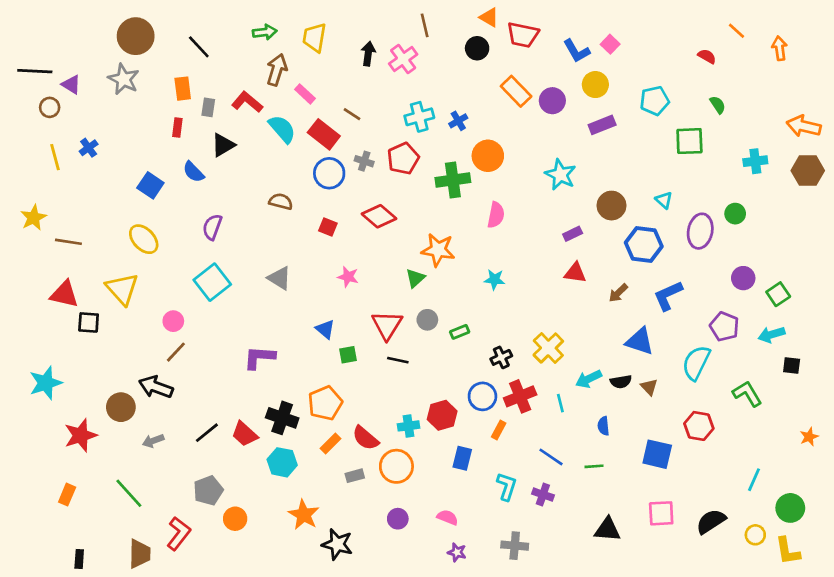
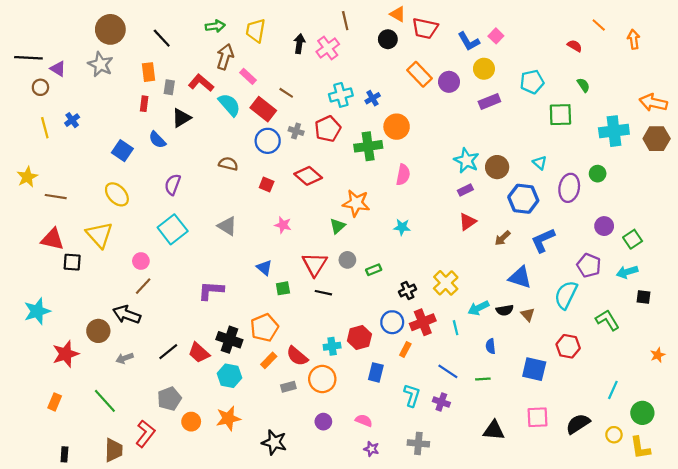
cyan cross: (755, 161) -> (614, 131), size x1.5
cyan star: (560, 175) -> (466, 161), moved
red triangle: (575, 273) -> (468, 222), turned -42
orange star: (304, 515) -> (228, 418), moved, turned 30

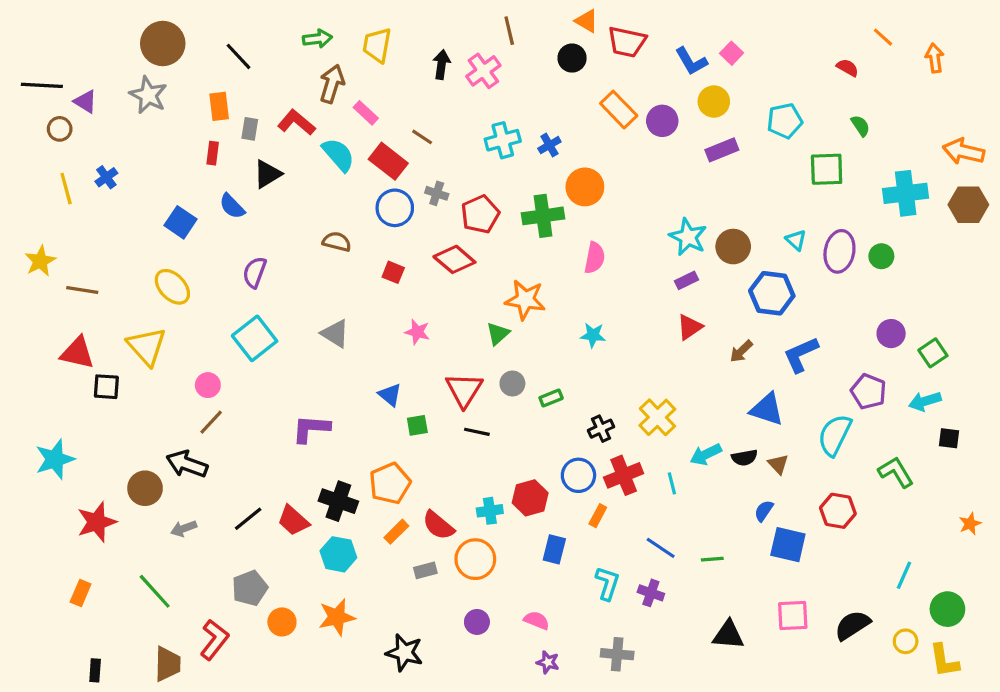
red pentagon: (328, 129) -> (480, 214), moved
purple ellipse: (569, 188) -> (839, 251), moved
blue semicircle: (491, 346) -> (764, 511), moved, turned 40

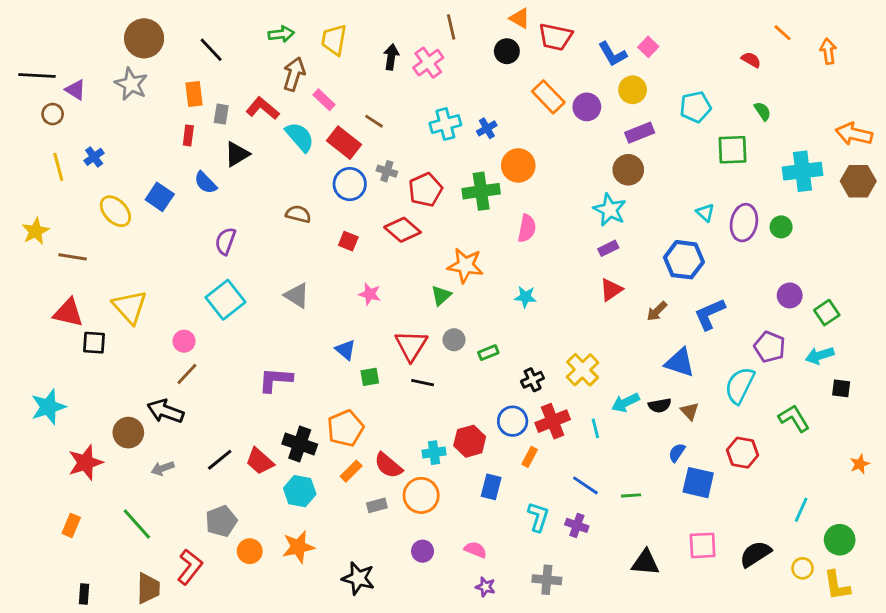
brown circle: (733, 247) -> (628, 170), moved
yellow ellipse: (172, 287) -> (115, 211), moved

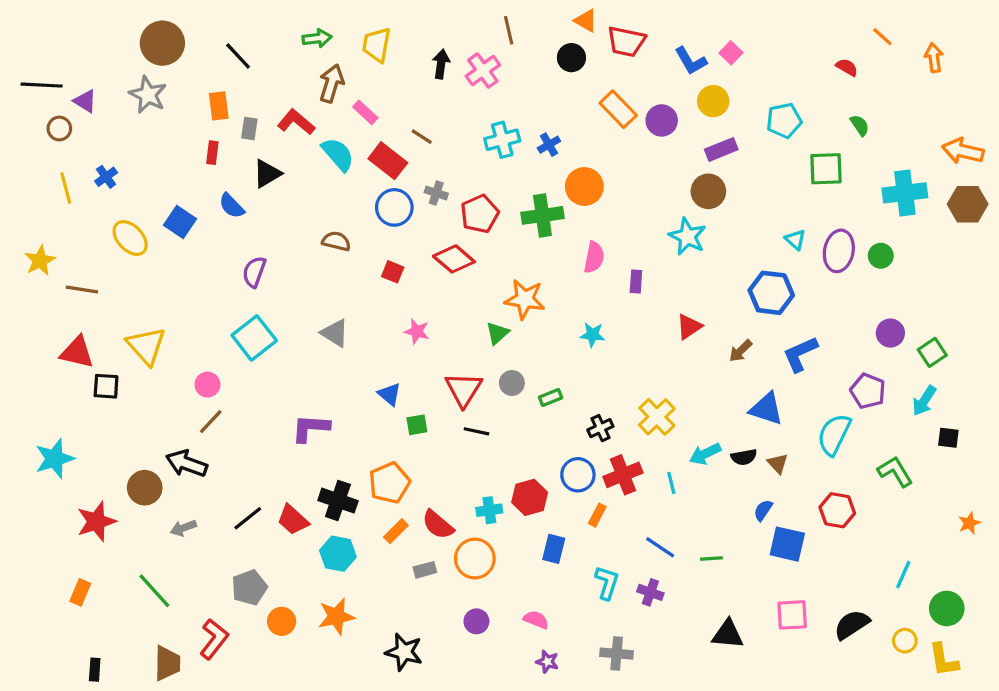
purple rectangle: (608, 248) -> (636, 282), moved, turned -60
cyan arrow: (820, 355) -> (924, 401), turned -40

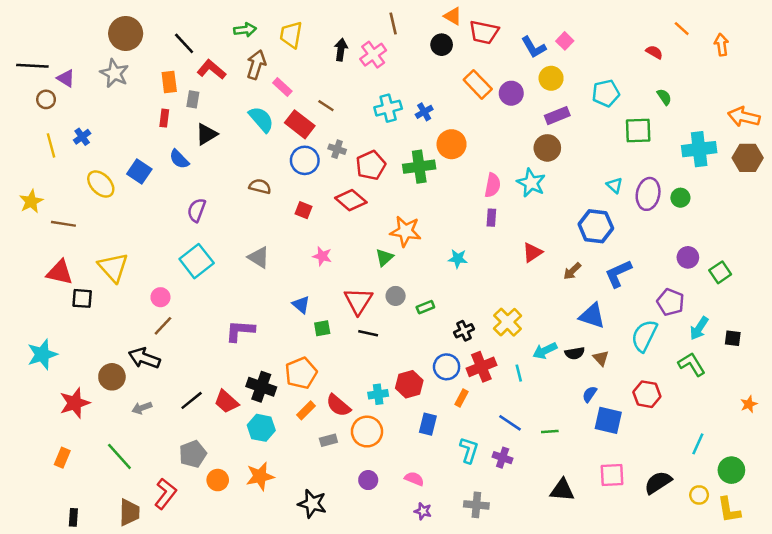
red L-shape: (296, 122) -> (211, 70), moved
pink semicircle: (594, 257) -> (493, 185), moved
cyan arrow: (924, 401) -> (699, 328), moved

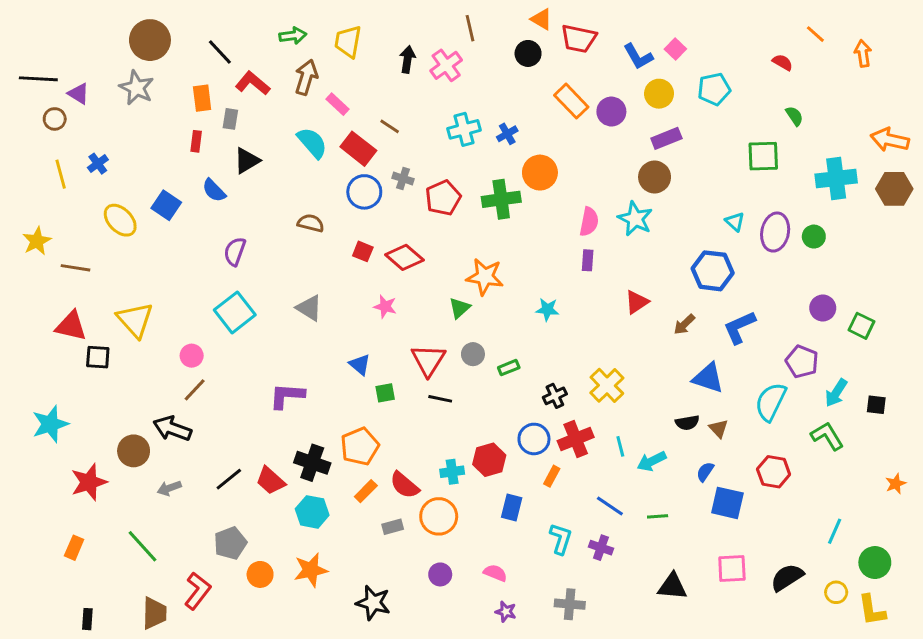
cyan pentagon: (606, 93) -> (714, 89), moved
red diamond: (351, 200) -> (404, 257), moved
green square: (720, 272) -> (861, 326), turned -30
cyan arrow: (545, 351) -> (652, 461), moved

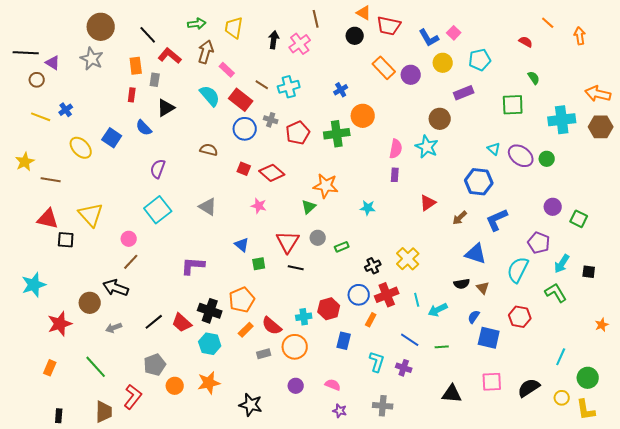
cyan cross: (464, 129) -> (289, 87), moved
purple rectangle: (666, 138) -> (464, 93), moved
yellow line: (61, 174) -> (41, 117), turned -54
purple ellipse: (775, 232) -> (521, 156), turned -65

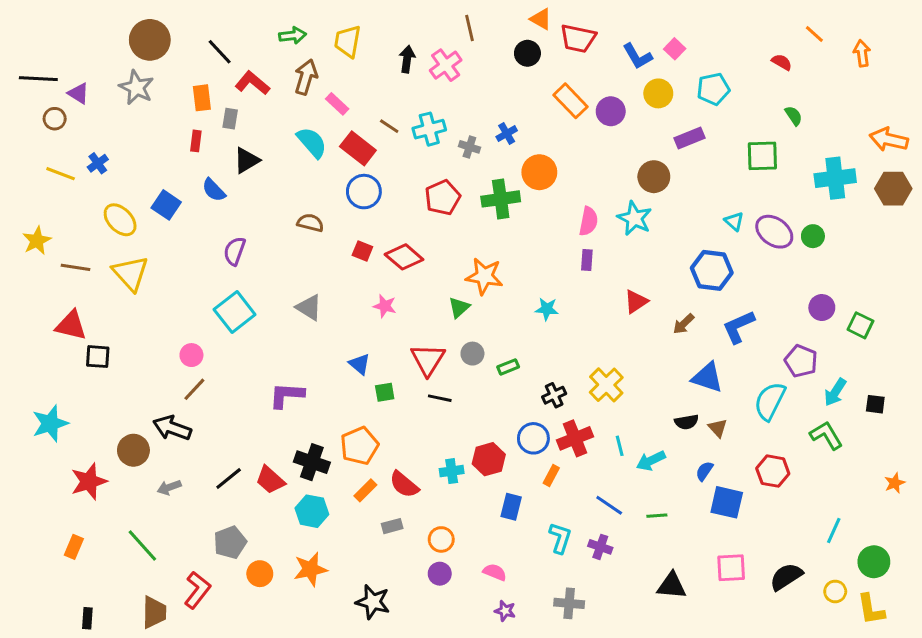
gray cross: (271, 120) -> (469, 147), moved
yellow triangle: (91, 215) -> (130, 273), moved
orange circle: (295, 347) -> (441, 539), moved, size x0.7

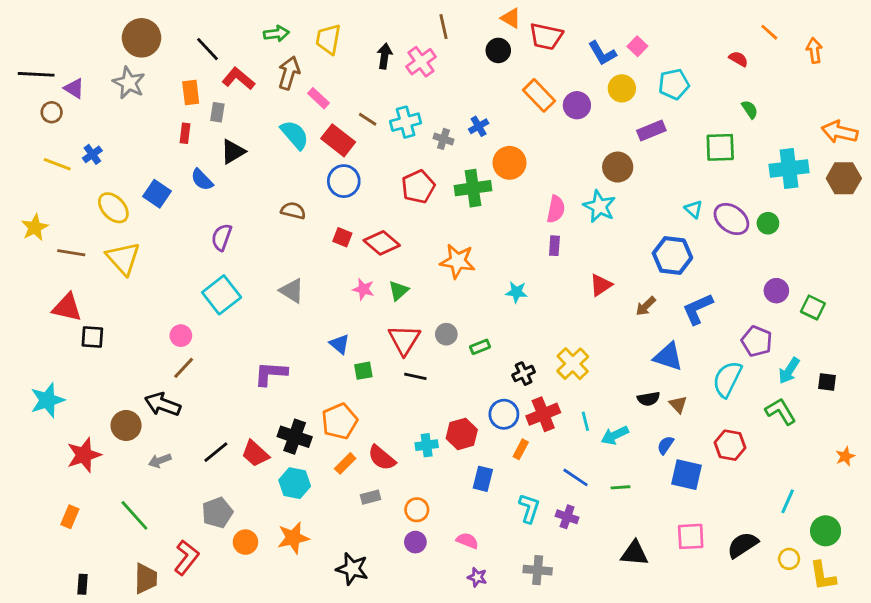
green triangle: (459, 308) -> (399, 291), moved

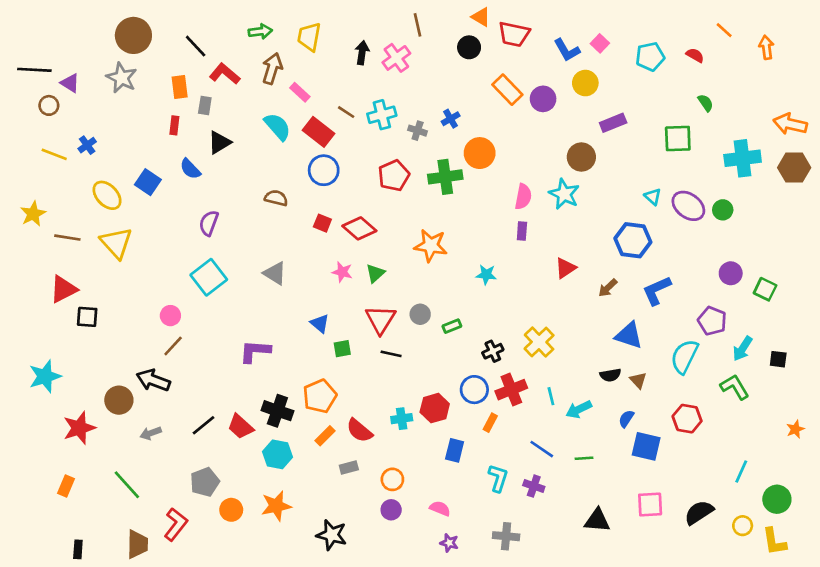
cyan pentagon: (674, 84) -> (650, 57), moved
red triangle: (67, 307) -> (63, 289), turned -40

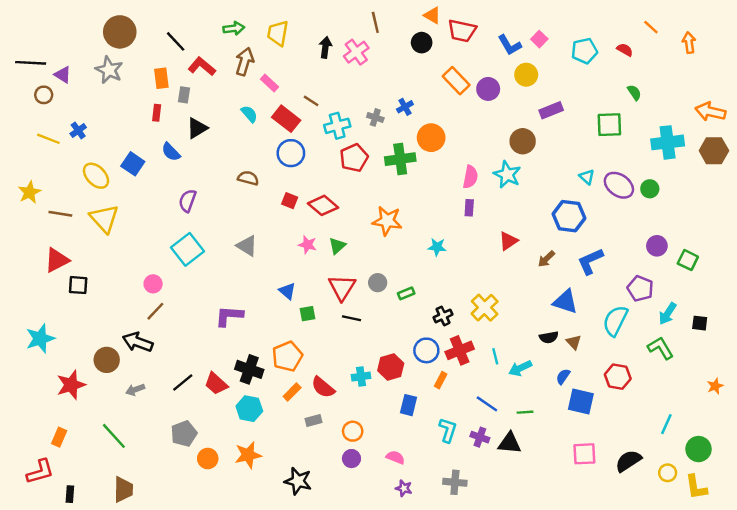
cyan cross: (382, 115) -> (337, 126), moved
cyan semicircle: (277, 127) -> (249, 114), size x0.7
black triangle: (597, 520) -> (510, 443), moved
red L-shape: (176, 524) -> (40, 472), moved, turned 36

